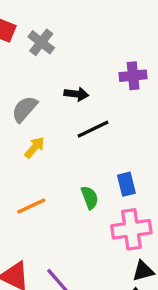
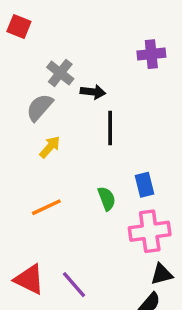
gray cross: (41, 42) -> (60, 73), moved
purple cross: (133, 76) -> (151, 54), moved
black line: (93, 129) -> (110, 128), turned -64

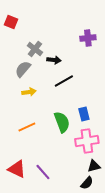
black line: (110, 128) -> (64, 81), turned 60
yellow arrow: (50, 147) -> (29, 92), turned 40
green semicircle: (107, 199) -> (62, 122), size x1.5

